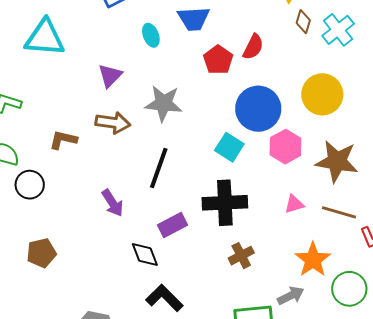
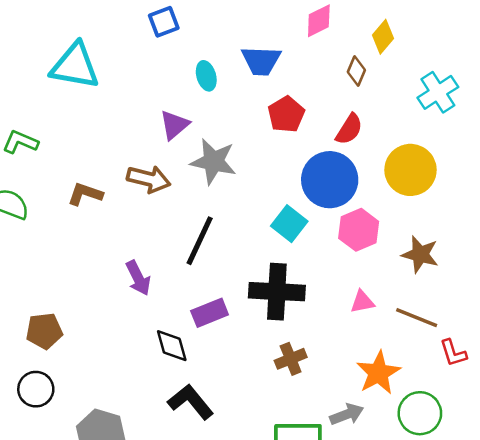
brown diamond: (303, 22) -> (356, 71), moved
red semicircle: (253, 47) -> (349, 129), moved
purple triangle: (110, 76) -> (174, 125), moved
brown star: (337, 161) -> (420, 254), size x0.7
black circle: (30, 185) -> (36, 389), moved

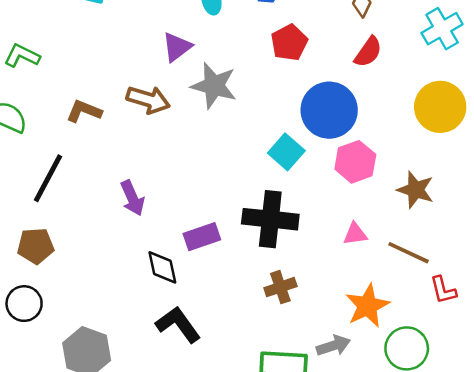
red semicircle: (349, 129) -> (368, 52), moved
yellow circle: (410, 170) -> (440, 107), moved
black line: (200, 241) -> (48, 178), moved

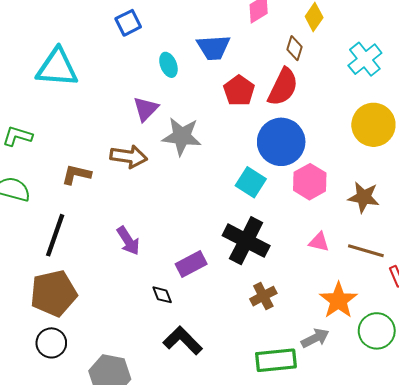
red semicircle: (368, 52) -> (283, 87), moved, size x1.4
black cross: (270, 219) -> (246, 241), turned 30
pink triangle: (355, 234) -> (319, 242), turned 30
brown pentagon: (36, 246) -> (54, 293), size x1.5
black diamond: (162, 267) -> (162, 295), size x0.7

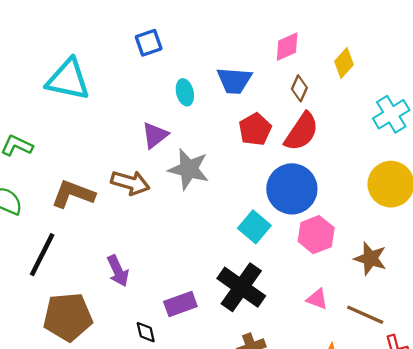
brown diamond: (295, 48) -> (299, 88), moved
brown L-shape: (76, 174) -> (73, 194), size x1.4
brown pentagon: (54, 293) -> (68, 317), moved

